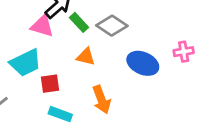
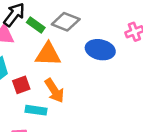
orange triangle: (86, 57) -> (48, 54), size x1.5
orange arrow: (101, 100) -> (54, 91), moved

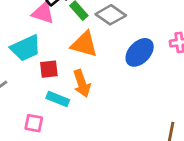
blue ellipse: (100, 50) -> (140, 52), turned -72

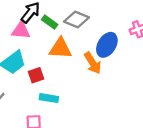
orange arrow: (82, 83) -> (93, 63), moved

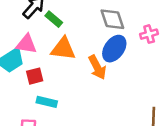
gray diamond: (76, 20) -> (112, 19), moved, turned 45
pink triangle: (21, 31) -> (26, 44), moved

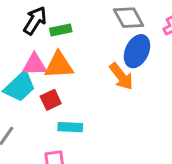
green rectangle: (54, 19) -> (61, 30), turned -42
orange triangle: (63, 49) -> (59, 65), moved

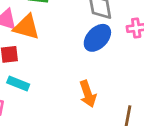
orange arrow: (121, 76) -> (88, 94), moved

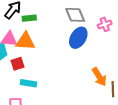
orange arrow: (88, 94) -> (99, 77), moved

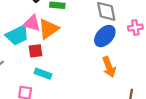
orange triangle: (25, 41) -> (48, 29), turned -50
orange arrow: (99, 77) -> (109, 67), moved

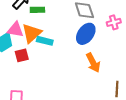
cyan rectangle: (43, 74) -> (45, 41), moved

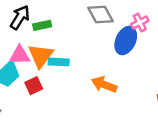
blue ellipse: (86, 34) -> (126, 41), moved
orange arrow: (93, 63) -> (104, 85), moved, turned 150

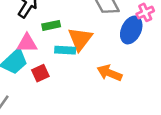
green rectangle: (42, 25) -> (51, 25), moved
orange triangle: (41, 56) -> (80, 39), moved

